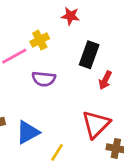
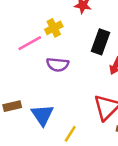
blue triangle: (28, 132) -> (42, 115), turned -35

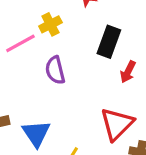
purple semicircle: (58, 65) -> (55, 70), turned 70

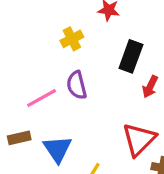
pink line: (20, 43) -> (42, 98), moved

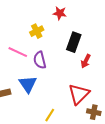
pink line: (42, 98) -> (18, 52), moved, turned 54
blue triangle: (57, 149) -> (28, 84), moved

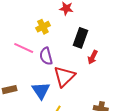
blue triangle: (28, 84) -> (41, 91), moved
red triangle: (79, 94) -> (64, 76), moved

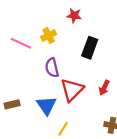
pink line: (24, 48) -> (21, 43), moved
red arrow: (93, 57) -> (104, 88), moved

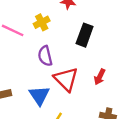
red triangle: (72, 90) -> (66, 79), turned -30

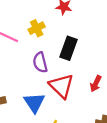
black rectangle: (85, 35) -> (69, 48), moved

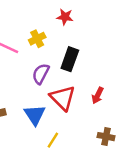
purple semicircle: (40, 62) -> (41, 74), turned 42

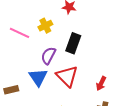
red arrow: (98, 95) -> (101, 83), moved
blue triangle: (35, 115) -> (38, 77), moved

